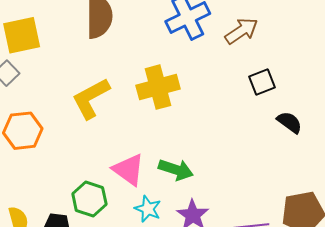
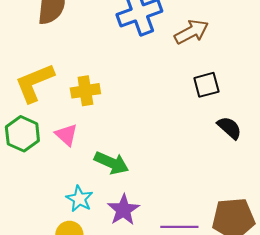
yellow cross: (158, 87) -> (85, 91), moved, size x0.7
pink triangle: (129, 170) -> (66, 135), moved, size x0.7
green hexagon: (89, 199) -> (22, 134), moved

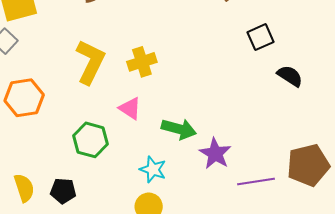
yellow L-shape: (34, 83) -> (90, 62), turned 147
green hexagon: (22, 134) -> (91, 140), moved
purple star: (123, 210) -> (215, 154), moved

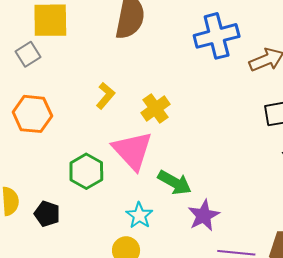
yellow L-shape: (90, 62) -> (105, 96), size x0.6
yellow cross: (142, 62) -> (155, 108), turned -32
pink triangle: (130, 108) -> (132, 151), size x1.8

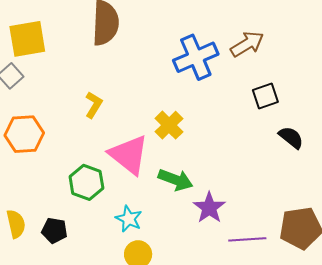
blue cross: (217, 36) -> (196, 57), moved
yellow cross: (155, 108) -> (169, 125), moved
cyan star: (139, 215) -> (129, 219), moved

